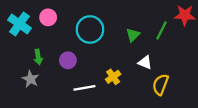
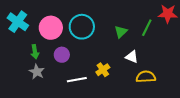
pink circle: (48, 17) -> (51, 28), moved, size x1.5
gray star: (30, 79) -> (37, 72), moved
yellow semicircle: (160, 85) -> (146, 77), turned 66

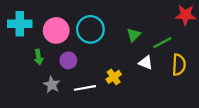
cyan cross: (18, 22) -> (20, 24), turned -35
green line: (147, 28) -> (162, 43), moved, turned 36
gray star: (37, 72) -> (52, 85), moved
yellow semicircle: (146, 77) -> (179, 65), moved, turned 96

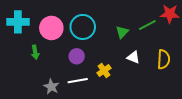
green line: (162, 43) -> (147, 25), moved
purple circle: (68, 60) -> (77, 56), moved
gray star: (52, 85) -> (51, 87), moved

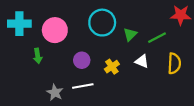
green line: (147, 25) -> (157, 38), moved
cyan circle: (83, 27) -> (102, 23), moved
yellow cross: (104, 70) -> (112, 67), moved

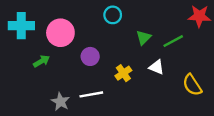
cyan circle: (102, 23) -> (113, 15), moved, size x0.6
green arrow: (38, 56) -> (41, 61), turned -112
purple circle: (82, 60) -> (90, 56), moved
yellow semicircle: (174, 63) -> (192, 85), moved, turned 144

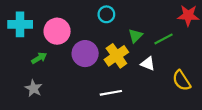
purple circle: (90, 56) -> (85, 54), size x1.5
yellow cross: (123, 73) -> (116, 56), moved, size x1.5
white line: (91, 94) -> (111, 93), moved
gray star: (60, 102) -> (34, 88), moved

